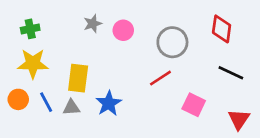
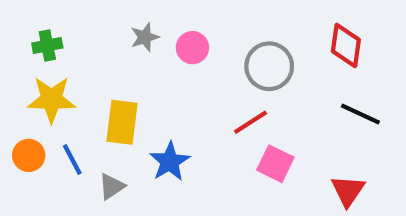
pink square: (194, 105) -> (275, 164), moved
gray triangle: (71, 107) -> (112, 186), moved, turned -30
red triangle: (239, 119) -> (348, 191), moved

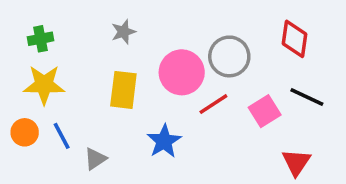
pink circle: (192, 48) -> (182, 72), moved, size x1.6
yellow rectangle: (122, 122) -> (123, 90), moved
blue star: (170, 162) -> (164, 141), moved
pink square: (275, 164) -> (265, 111), moved, turned 32

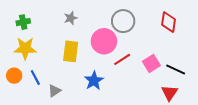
gray circle: (229, 56) -> (123, 21), moved
black line: (307, 97) -> (176, 70), moved

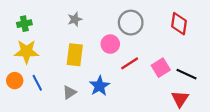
pink circle: (104, 41) -> (110, 44), size x0.7
gray triangle: (54, 91) -> (69, 92), moved

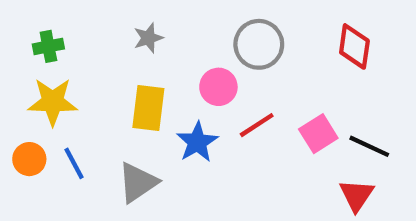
blue star: (100, 86) -> (197, 142), moved
gray triangle: (69, 92) -> (138, 182), size x1.5

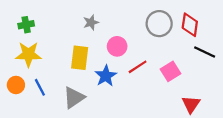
gray star: (148, 38) -> (91, 22), moved
gray circle: (259, 44) -> (159, 24), moved
black line: (369, 146) -> (205, 52), moved

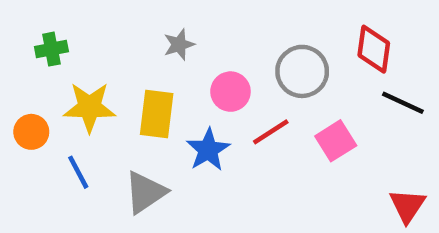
gray circle: (159, 24) -> (302, 71), moved
yellow star: (28, 54) -> (89, 107), moved
orange circle: (16, 85) -> (31, 132), moved
red triangle: (191, 104) -> (407, 206), moved

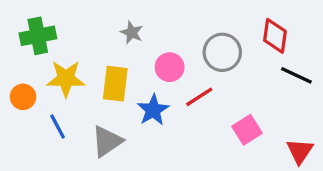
gray star: (179, 45) -> (132, 33), turned -30
green cross: (51, 49) -> (38, 36), size x1.5
pink square: (336, 141) -> (247, 130), moved

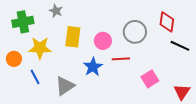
gray star: (132, 33) -> (56, 11), moved
yellow rectangle: (115, 84) -> (73, 37), moved
red line: (199, 97) -> (121, 59), turned 30

